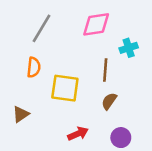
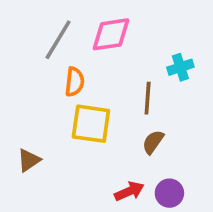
pink diamond: (96, 24) -> (111, 34), moved
orange semicircle: (34, 67) -> (75, 82), moved
red arrow: (78, 134) -> (129, 191), moved

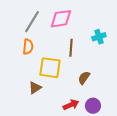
orange semicircle: (75, 82) -> (28, 47), moved
brown line: (148, 98) -> (71, 48), moved
brown triangle: (29, 160) -> (35, 88), moved

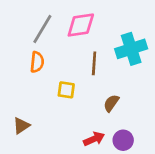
cyan cross: (99, 37) -> (131, 49), size x1.6
yellow square: (50, 68) -> (66, 90), size x0.6
brown triangle: (35, 88) -> (21, 126), moved

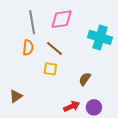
gray line: (42, 29) -> (32, 22), turned -40
cyan cross: (131, 49) -> (100, 37), turned 35
brown line: (94, 63) -> (54, 49), moved, turned -54

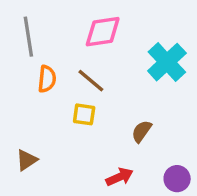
gray line: (32, 22) -> (28, 37), moved
cyan cross: (100, 37) -> (167, 62), turned 30
purple circle: (94, 107) -> (177, 179), moved

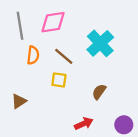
pink diamond: (103, 32) -> (53, 22), moved
cyan cross: (167, 62) -> (100, 43), moved
brown triangle: (27, 160) -> (19, 101), moved

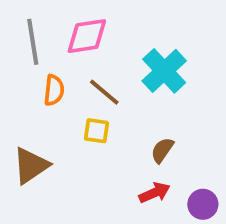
brown triangle: (19, 101) -> (31, 166), size x1.5
red arrow: (84, 124) -> (155, 193), moved

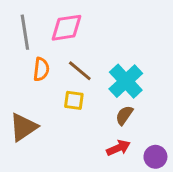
cyan cross: (164, 71) -> (126, 81), moved

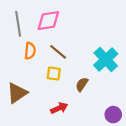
cyan cross: (126, 81) -> (106, 59), moved
brown semicircle: (124, 115) -> (82, 84), moved
red arrow: (118, 148) -> (59, 108), moved

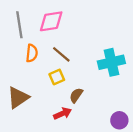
cyan cross: (106, 59) -> (111, 62), turned 30
yellow square: (54, 74) -> (57, 77), turned -32
brown semicircle: (82, 84) -> (76, 95), moved

